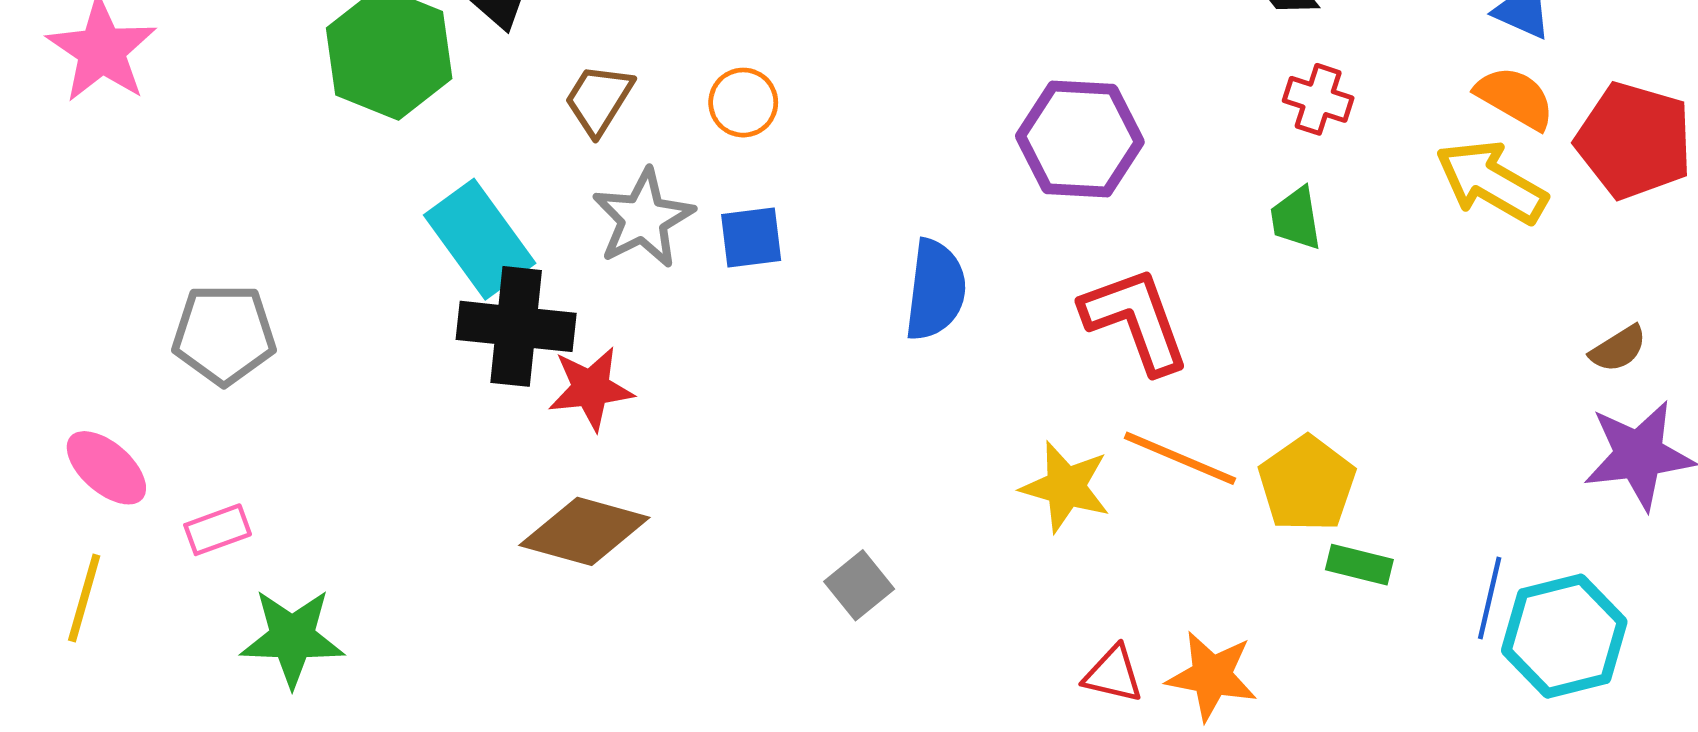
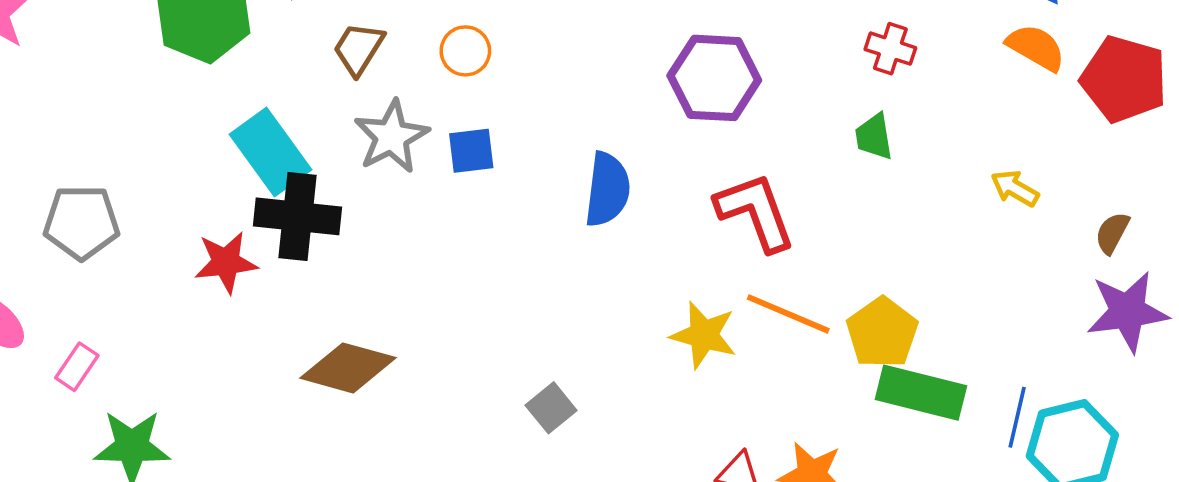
yellow arrow: (1491, 182) -> (1015, 188), moved, size x0.6
brown semicircle: (1618, 349) -> (1112, 233), turned 150
red star: (591, 388) -> (226, 262), moved
pink rectangle: (218, 530) -> (77, 367), turned -36
green rectangle: (1359, 565) -> (921, 393), size x1.8

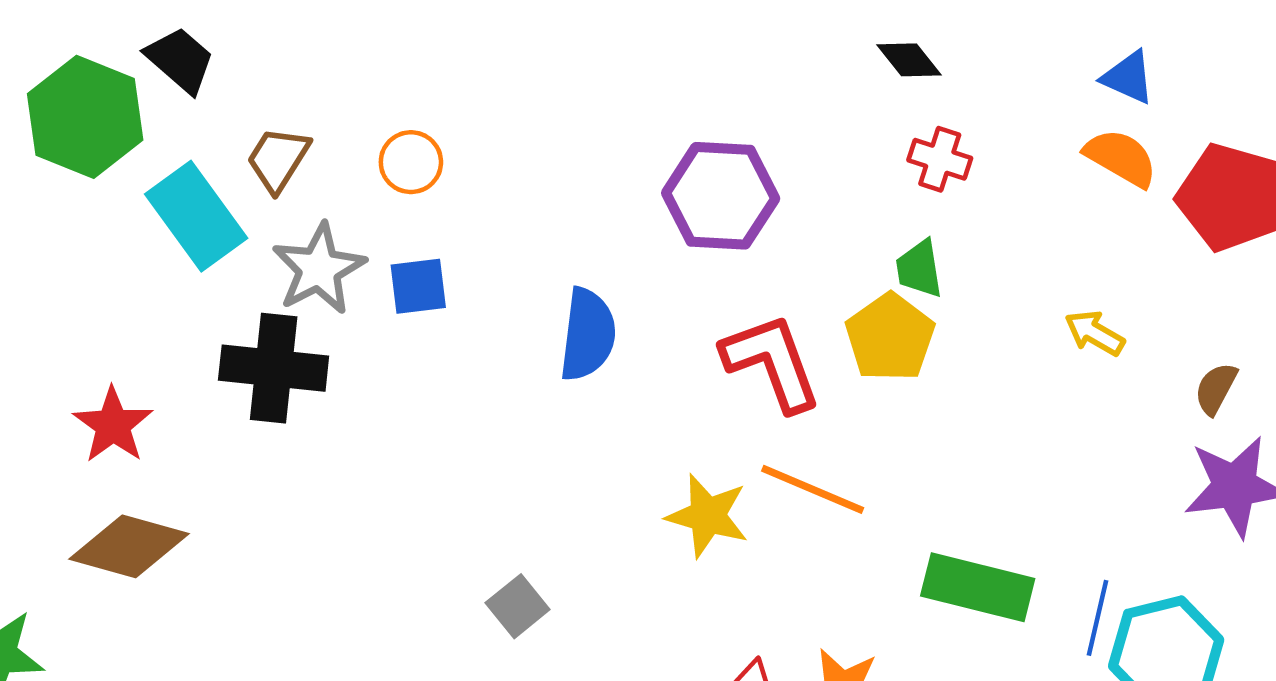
cyan rectangle: (271, 152) -> (196, 216), moved
black cross: (298, 216) -> (274, 368), moved
red star: (226, 262) -> (113, 425), turned -30
yellow pentagon: (882, 333) -> (890, 337), moved
brown diamond: (348, 368) -> (129, 546), moved

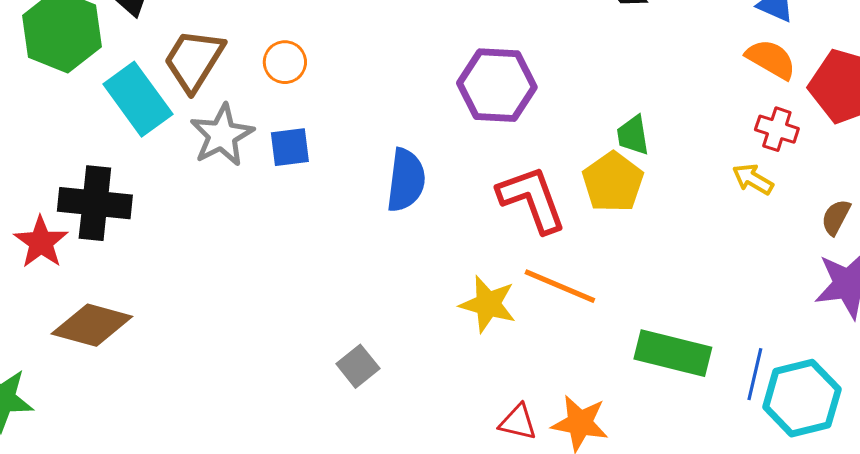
brown trapezoid: (278, 159) -> (194, 60), size x1.4
red cross: (940, 159) -> (777, 129), moved
black cross: (274, 368) -> (95, 203), moved
red star: (113, 425) -> (41, 242), moved

